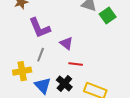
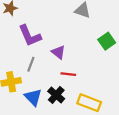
green square: (108, 15) -> (107, 41), moved

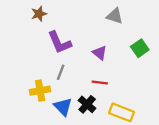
purple triangle: (58, 52) -> (100, 53), moved

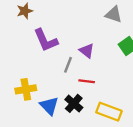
gray triangle: (115, 16) -> (114, 14), moved
gray line: (61, 72) -> (68, 65), moved

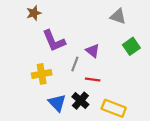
yellow cross: (26, 89) -> (42, 74), moved

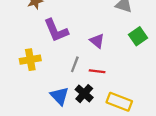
gray line: (75, 64) -> (75, 64), moved
yellow cross: (42, 74) -> (30, 60), moved

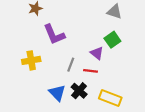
green square: (138, 36) -> (112, 40), moved
purple triangle: (97, 41) -> (97, 53), moved

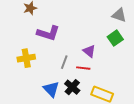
gray triangle: (114, 12) -> (119, 15), moved
purple L-shape: (54, 34) -> (48, 33), turned -50
green square: (112, 40) -> (115, 38), moved

